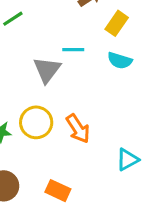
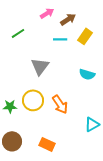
cyan line: (73, 50) -> (60, 39), moved
cyan semicircle: (120, 60) -> (87, 74), moved

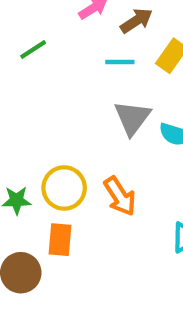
gray triangle: (40, 66) -> (132, 118), moved
orange rectangle: (47, 144) -> (60, 240), moved, turned 70

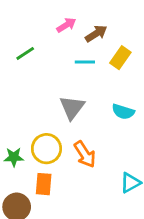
gray triangle: (132, 118) -> (72, 107), moved

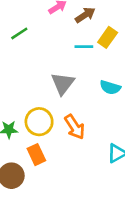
cyan line: (85, 62) -> (84, 47), moved
orange rectangle: (44, 184) -> (36, 155), turned -30

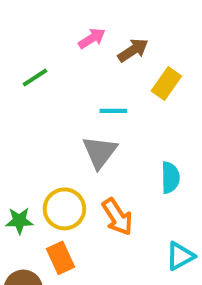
cyan line: (84, 47) -> (113, 111), moved
cyan semicircle: (110, 87) -> (170, 178), moved, turned -108

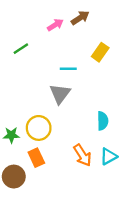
brown arrow: (133, 50) -> (80, 18), moved
cyan semicircle: (170, 178) -> (103, 121), moved
orange arrow: (117, 217) -> (82, 155), moved

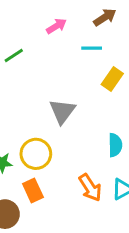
brown arrow: (80, 18) -> (105, 17), moved
yellow rectangle: (100, 52) -> (112, 79), moved
cyan line: (68, 69) -> (92, 48), moved

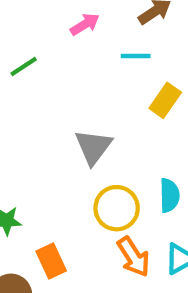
yellow circle: (36, 154) -> (117, 208), moved

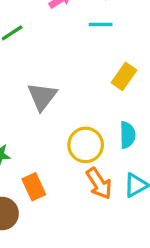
yellow rectangle: (165, 100) -> (124, 76), moved
gray triangle: (93, 147) -> (42, 96), moved

